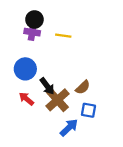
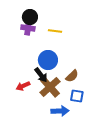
blue circle: (25, 69) -> (48, 60), moved
red arrow: (26, 99) -> (23, 86), turned -64
blue arrow: (69, 128) -> (60, 111), turned 42

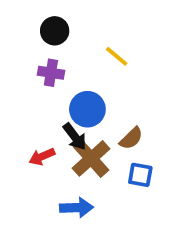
purple cross: (28, 28) -> (51, 73), moved
yellow line: (55, 31) -> (117, 56), moved, turned 32
blue arrow: (60, 111) -> (77, 208), moved

